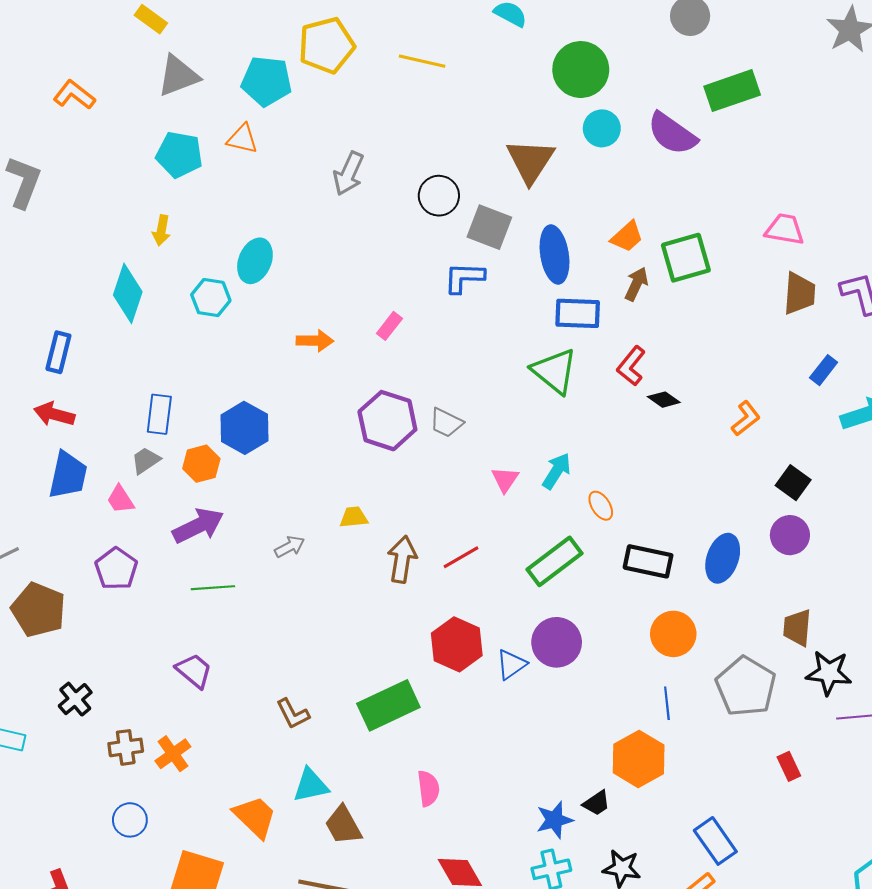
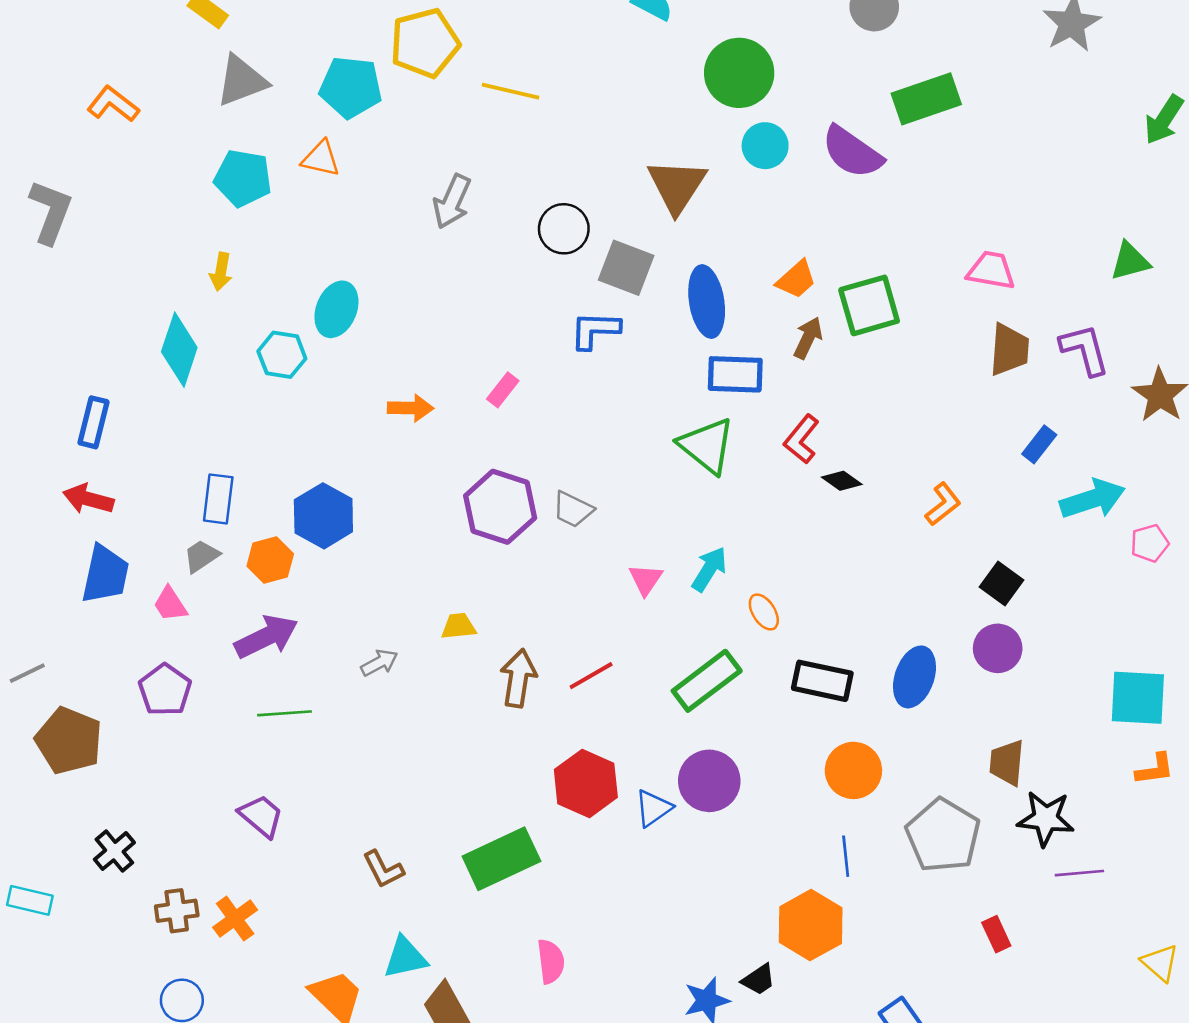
yellow line: (422, 61) -> (511, 91), moved

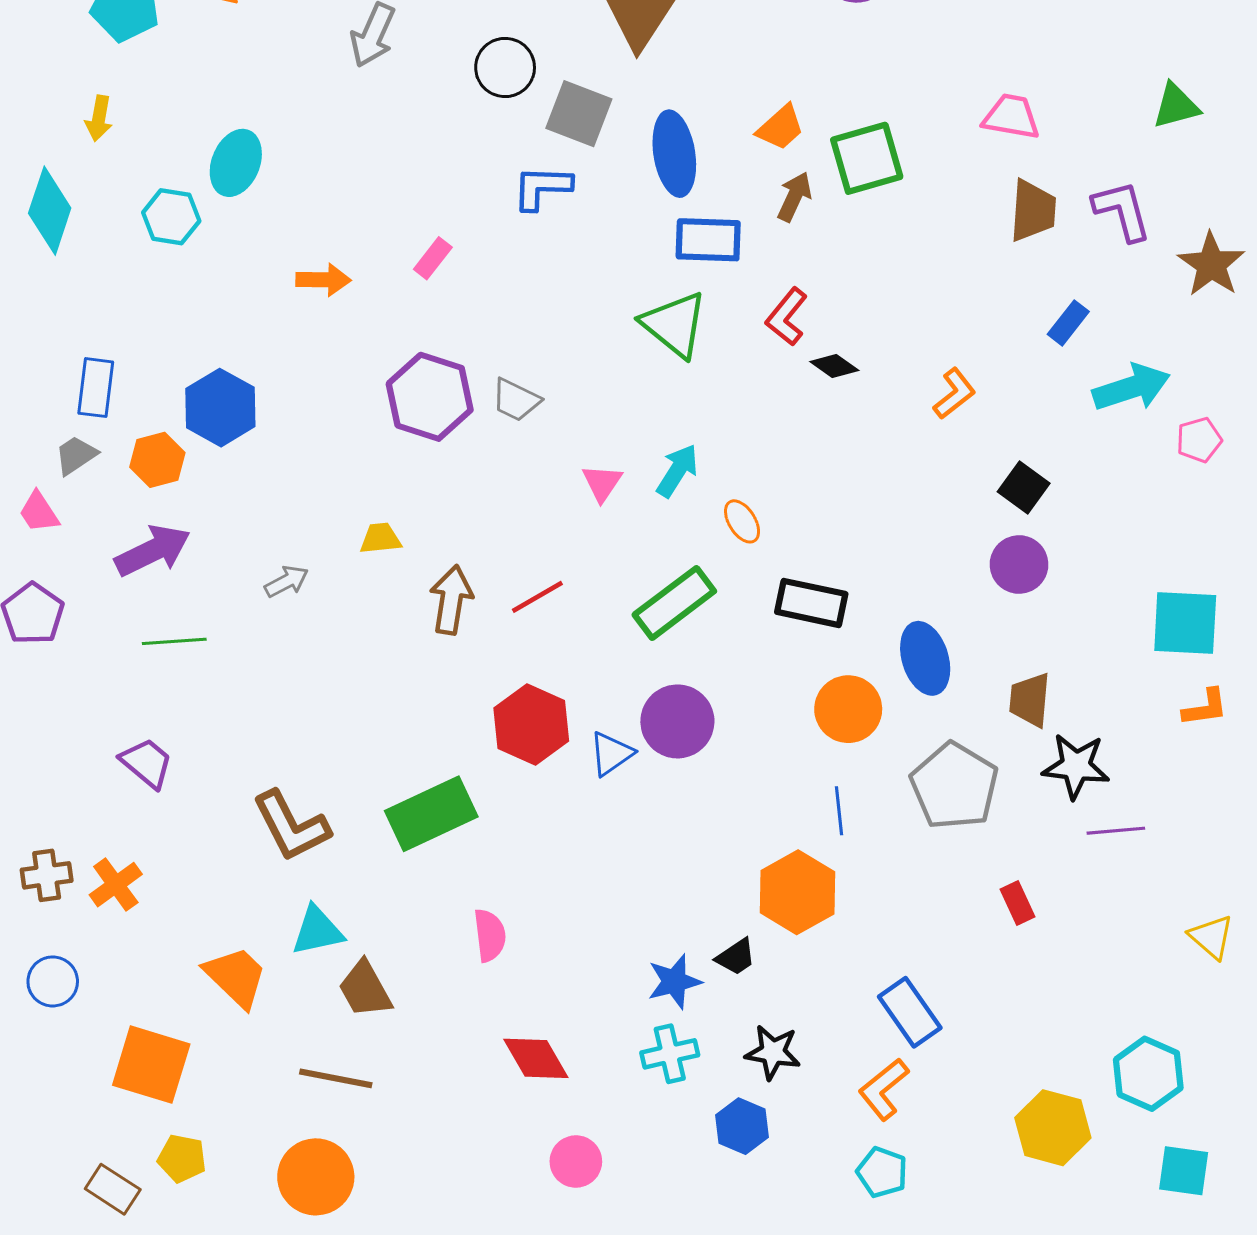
blue ellipse: (914, 677) -> (925, 658), moved, turned -36
brown L-shape: (383, 869) -> (291, 826), size x1.6

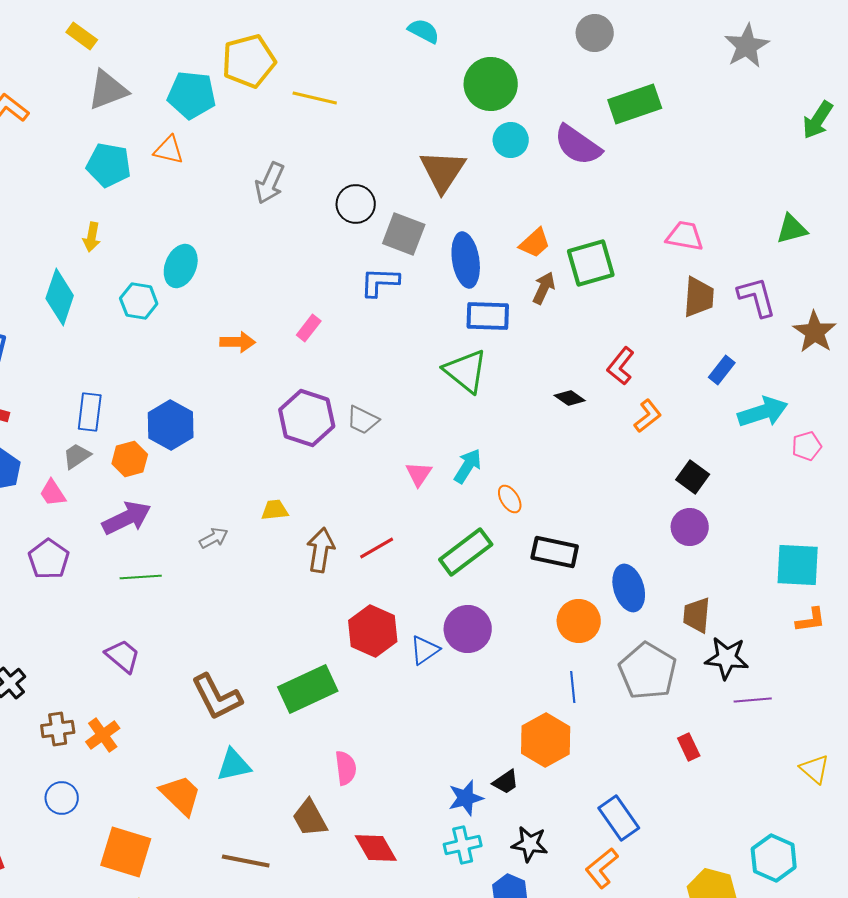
red L-shape: (787, 317) -> (621, 366), moved
brown trapezoid: (365, 989) -> (310, 818), moved

